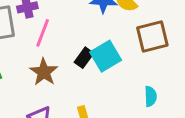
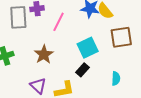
pink line: (43, 33) -> (59, 22), moved
black rectangle: (84, 58) -> (82, 70), moved

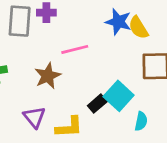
pink line: (59, 22) -> (75, 49), moved, turned 42
cyan square: (88, 48) -> (119, 96), moved, turned -30

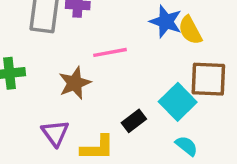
cyan square: (119, 96) -> (178, 102), moved
cyan semicircle: (141, 121) -> (187, 146), turned -66

